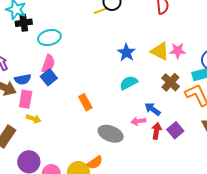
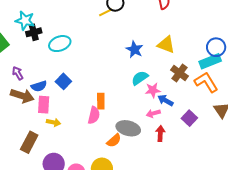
pink star: (178, 51) -> (153, 90), moved
pink semicircle: (48, 64) -> (94, 115), moved
orange rectangle: (85, 102) -> (101, 101), turned 35
red arrow: (157, 131) -> (160, 134), moved
orange semicircle: (95, 163) -> (114, 141), moved

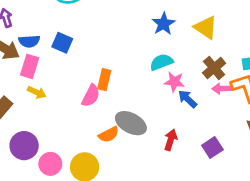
blue square: (63, 81) -> (62, 43), turned -35
pink arrow: (153, 113) -> (222, 89), moved
purple square: (189, 118) -> (212, 148), moved

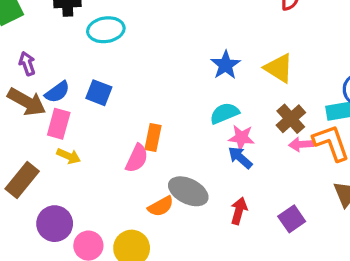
blue semicircle: (29, 41) -> (57, 92), turned -30
blue arrow: (187, 99) -> (240, 158), moved

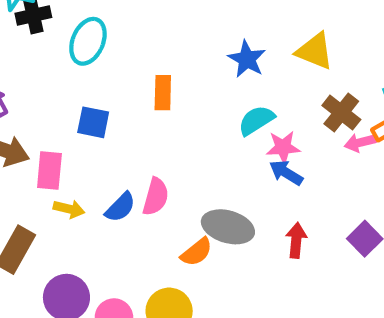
cyan ellipse: (106, 30) -> (88, 41), turned -48
blue semicircle: (57, 92) -> (120, 207), moved
orange rectangle: (153, 138) -> (163, 93), moved

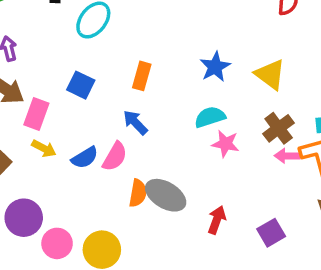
blue arrow: (286, 173) -> (135, 122), moved
orange semicircle: (197, 252) -> (138, 193), moved, turned -56

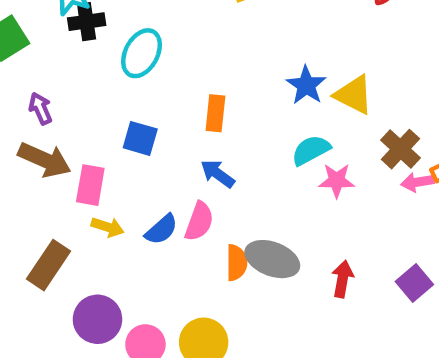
yellow triangle: (270, 74) -> (354, 95), moved

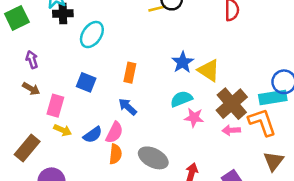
brown cross: (400, 149) -> (232, 104), size x1.4
brown arrow: (45, 160) -> (31, 89), size x0.6
pink arrow: (417, 182) -> (231, 130), moved
orange semicircle: (237, 263) -> (115, 154), moved

